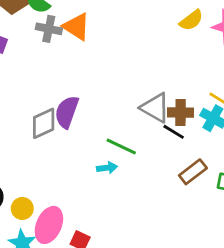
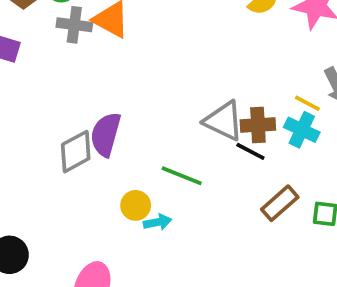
cyan arrow: (107, 168) -> (158, 222), moved
yellow circle: (22, 208) -> (136, 205), moved

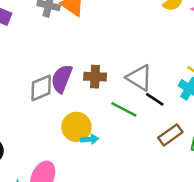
brown cross: (258, 125) -> (95, 77), moved
green line: (182, 176) -> (124, 109), moved
yellow circle: (136, 205) -> (76, 127), size x1.5

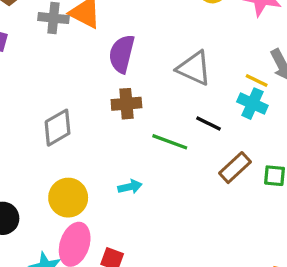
gray triangle: (139, 78) -> (194, 68), moved
purple semicircle: (62, 79) -> (122, 54), moved
yellow circle: (76, 127) -> (68, 198), moved

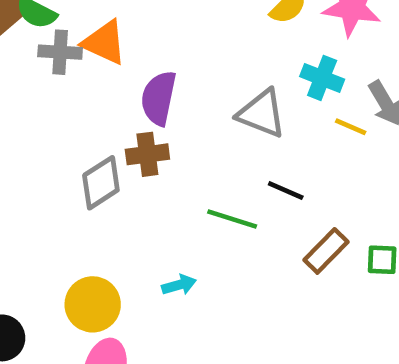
brown cross: (126, 104) -> (147, 154), moved
cyan cross: (252, 104) -> (322, 78), moved
gray diamond: (58, 128) -> (101, 183), moved

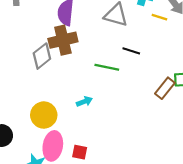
brown cross: (147, 154) -> (63, 40), size x1.4
brown rectangle: (326, 251) -> (165, 88), moved

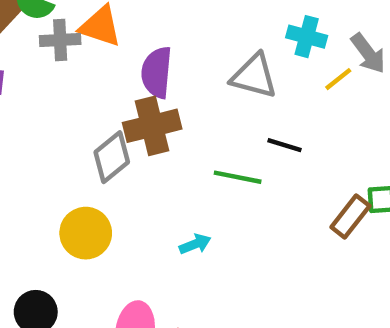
yellow line: (159, 17) -> (338, 79), turned -56
yellow circle: (44, 115) -> (86, 233), moved

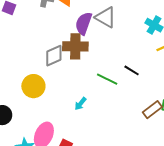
gray triangle: (254, 76) -> (106, 17), moved
cyan arrow: (195, 244) -> (81, 104), turned 136

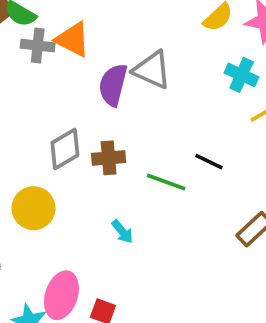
brown cross: (75, 46) -> (109, 158), moved, size x0.7
cyan arrow: (81, 104) -> (122, 232), turned -72

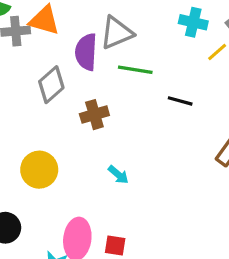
gray triangle: (152, 70) -> (117, 33), turned -36
gray diamond: (65, 149) -> (51, 85), moved
green line: (166, 182) -> (135, 70), moved

